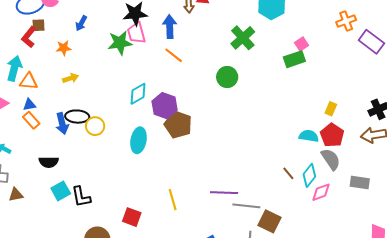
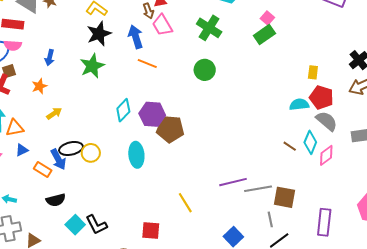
pink trapezoid: (136, 33) -> (162, 25), moved
orange rectangle: (31, 120) -> (43, 169), moved

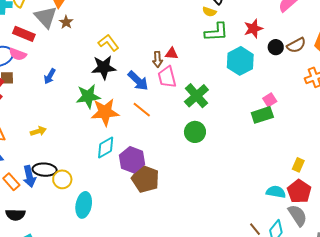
green cross: (209, 28) -> (196, 96), moved
blue arrow: (136, 37) -> (138, 81), turned 135
orange star: (39, 86) -> (105, 112), moved, size x1.8
cyan ellipse: (136, 155) -> (84, 205), moved

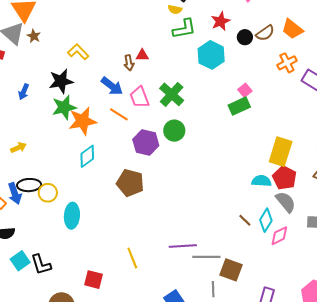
black star: (104, 67) -> (61, 81), moved
pink trapezoid: (167, 77) -> (140, 97), moved
purple hexagon: (132, 160) -> (146, 142), moved
yellow rectangle: (298, 165) -> (281, 152), size x2.0

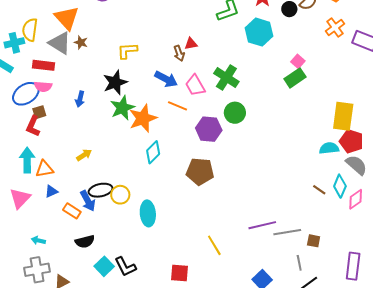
yellow L-shape: (78, 52) -> (127, 51), turned -40
brown square: (231, 270) -> (314, 241), size x0.6

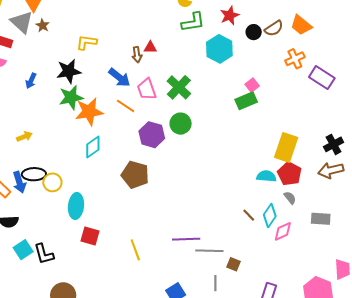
gray semicircle: (356, 165) -> (290, 198), size x0.6
red square: (180, 273) -> (90, 236), moved

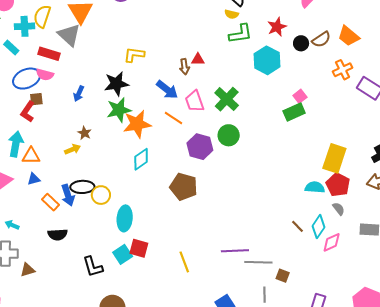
brown star: (43, 25) -> (84, 133), moved
cyan square: (23, 250) -> (123, 254), moved

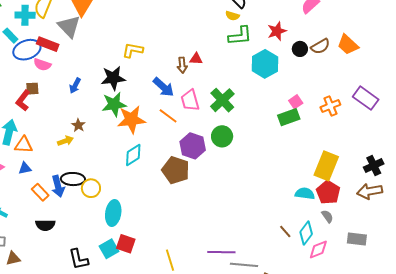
orange cross: (343, 70) -> (330, 106), moved
blue ellipse: (27, 79) -> (27, 50), moved
brown pentagon: (184, 187) -> (176, 170), moved

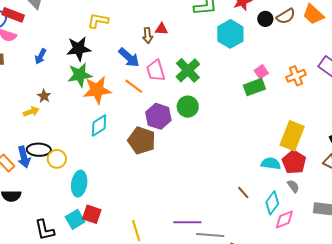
brown line: (285, 232) -> (243, 193), moved

